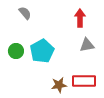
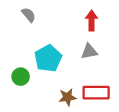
gray triangle: (87, 45) -> (89, 51), moved
green circle: (16, 51) -> (21, 77), moved

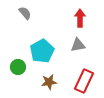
red rectangle: (96, 93) -> (84, 81), turned -65
brown star: (67, 97) -> (49, 82), moved

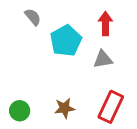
cyan pentagon: (42, 51) -> (66, 41), moved
green circle: (18, 67) -> (20, 111), moved

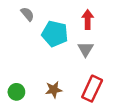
cyan pentagon: (66, 41) -> (55, 34), turned -30
gray triangle: (103, 59) -> (85, 49), turned -49

